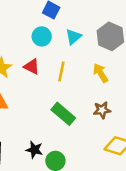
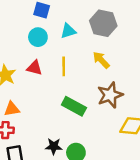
cyan triangle: (73, 37) -> (68, 31), turned 35
brown star: (102, 110) -> (110, 95), size x1.5

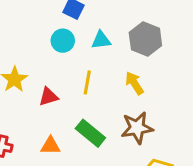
red triangle: (34, 68) -> (48, 97), moved, turned -42
orange triangle: (12, 109) -> (50, 146), moved

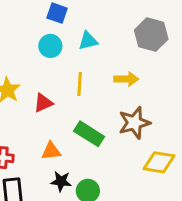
gray hexagon: (145, 39) -> (151, 35), moved
yellow arrow: (134, 83) -> (126, 79), turned 130

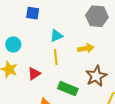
cyan triangle: (88, 41) -> (56, 36), moved
cyan circle: (50, 46) -> (13, 44), moved

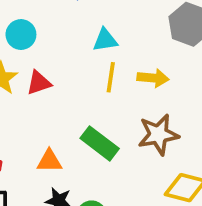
yellow line: (56, 57) -> (111, 77), moved
red triangle: (34, 74) -> (39, 83), moved

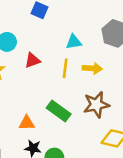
cyan triangle: (105, 40) -> (74, 42), moved
red triangle: (39, 83) -> (32, 60), moved

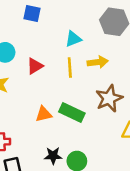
orange triangle: (27, 123) -> (44, 114), moved

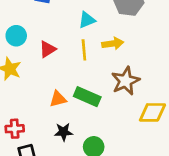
black star: (53, 156) -> (63, 132), moved

